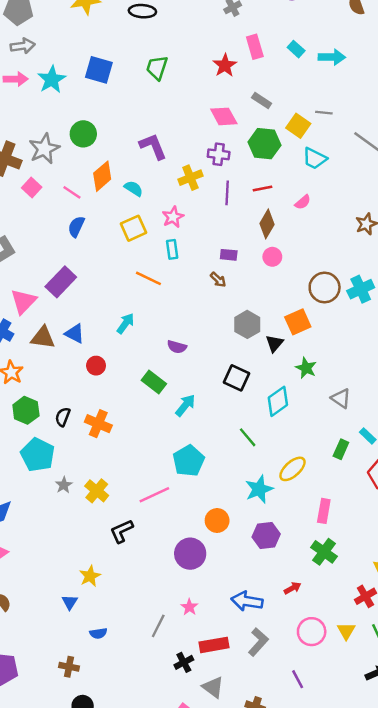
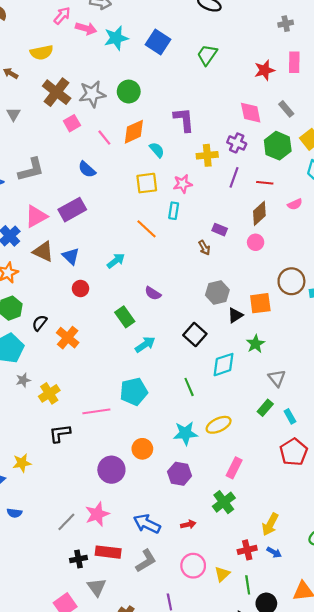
blue semicircle: (76, 227) -> (87, 169), moved, turned -90
green rectangle: (341, 449) -> (265, 408), moved
pink star: (189, 607) -> (97, 514), size x1.6

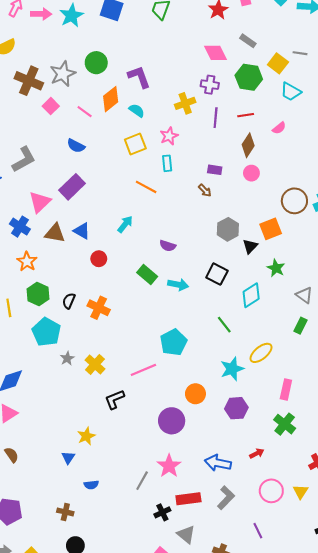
purple L-shape: (184, 120) -> (139, 77), moved
cyan arrow: (145, 344) -> (178, 285), moved, turned 60

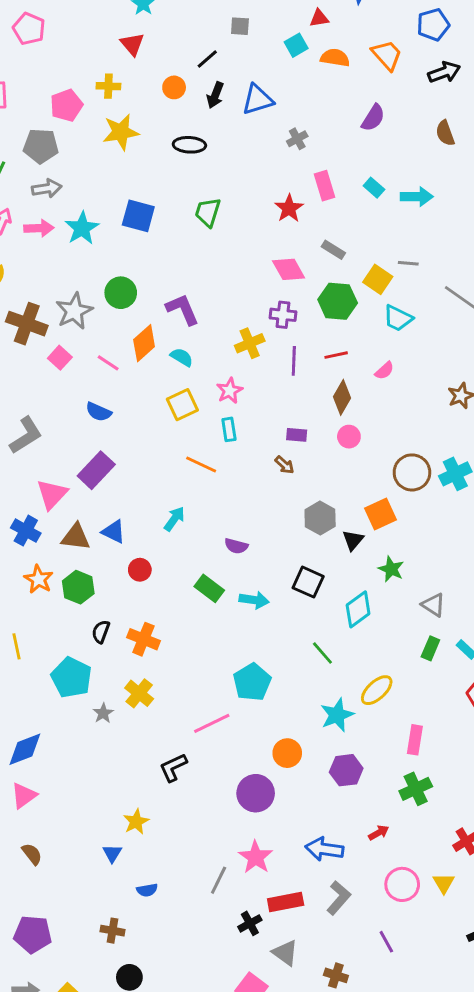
green hexagon: (38, 294) -> (78, 587), moved
yellow cross: (95, 364) -> (139, 693), moved
green cross: (285, 424) -> (416, 789), turned 30

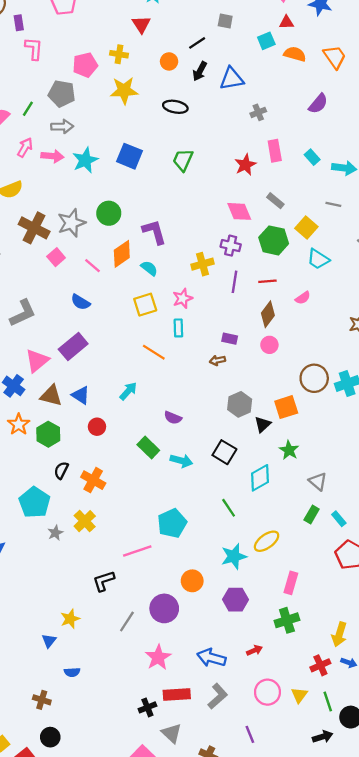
gray line: (408, 263) -> (333, 204), moved
brown arrow: (284, 465) -> (217, 360), turned 119
gray line: (219, 880) -> (127, 621), moved

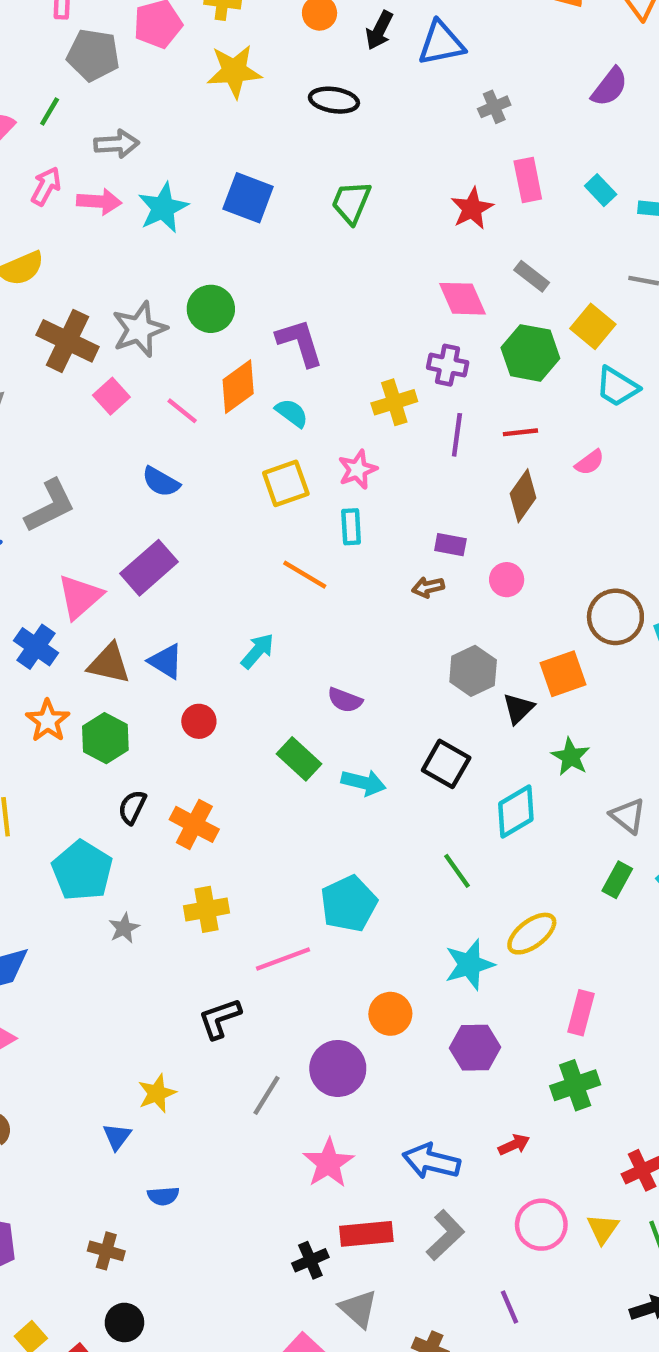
gray pentagon: (62, 94) -> (93, 55), moved
pink circle: (269, 345) -> (507, 580), moved
yellow cross: (85, 521) -> (207, 909), moved, turned 35

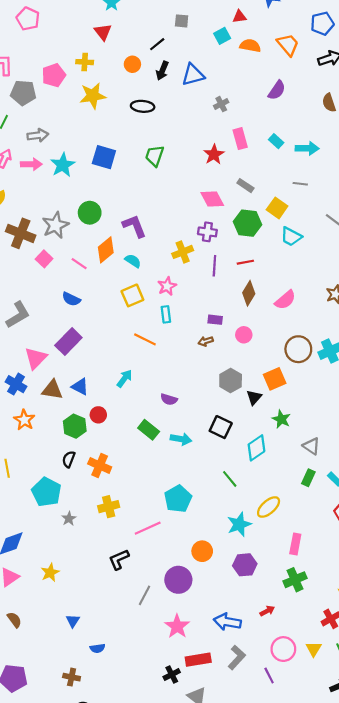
pink semicircle: (590, 462) -> (285, 300), moved, size x1.5
green hexagon: (105, 738) -> (75, 426), moved
yellow star: (157, 1093) -> (50, 573), moved
purple line: (510, 1307) -> (269, 675), moved

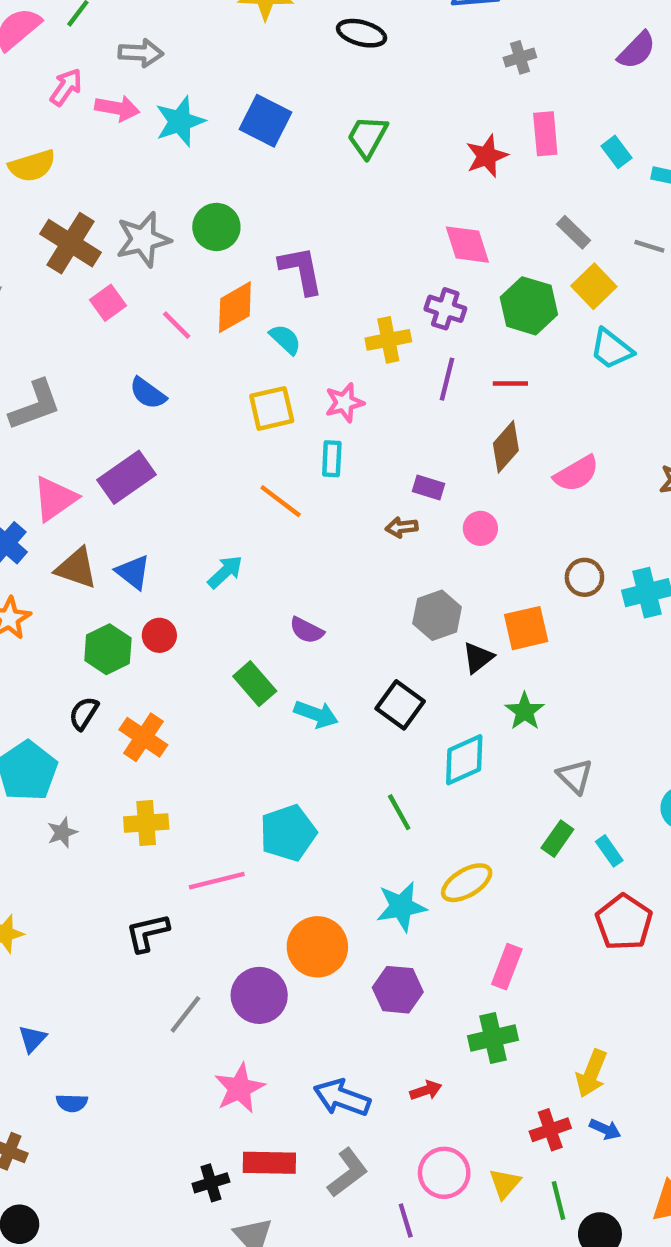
gray rectangle: (245, 186) -> (574, 232), moved
brown circle: (298, 349) -> (584, 577), size x0.7
orange circle: (202, 551) -> (317, 947), size x1.4

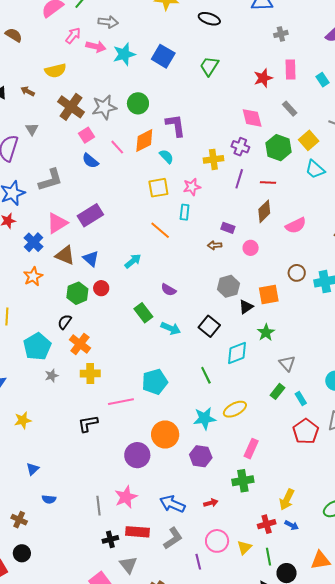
gray rectangle: (574, 232) -> (290, 109), moved
blue semicircle: (148, 393) -> (90, 161), moved
orange cross: (143, 737) -> (80, 344), moved
gray line: (185, 1014) -> (99, 506), moved, turned -48

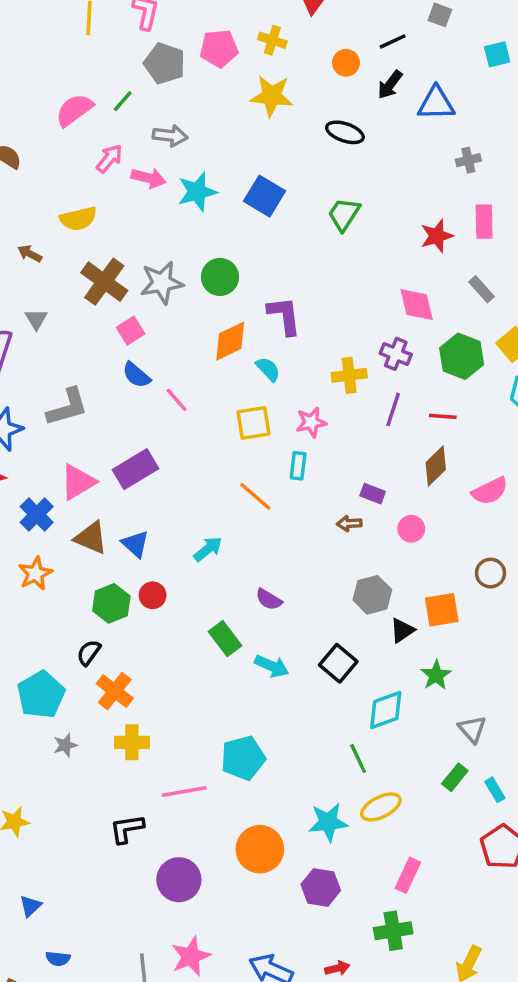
pink line: (117, 147) -> (177, 400), moved
green line: (206, 375) -> (358, 758), moved
purple circle: (137, 455) -> (179, 880), moved

